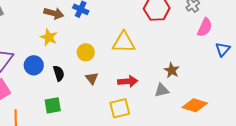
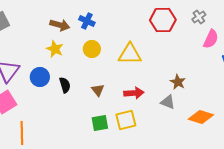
yellow circle: (86, 52) -> (92, 49), moved
gray triangle: (162, 90) -> (168, 102), turned 35
green square: (53, 105) -> (100, 123), moved

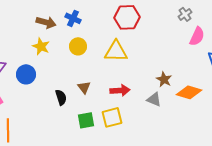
red hexagon: (163, 20) -> (127, 17), moved
black semicircle: (65, 85) -> (61, 97), moved
orange diamond: (201, 117) -> (189, 92), moved

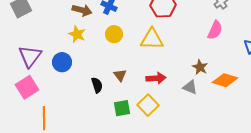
pink semicircle: (197, 36) -> (215, 30), moved
yellow square: (112, 117) -> (148, 105), turned -30

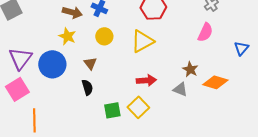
yellow triangle: (152, 39) -> (142, 41), turned -30
blue circle: (62, 62) -> (52, 64), size x1.4
brown triangle: (120, 75) -> (90, 63), moved

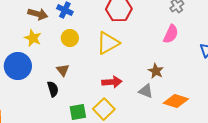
brown triangle: (90, 63) -> (63, 70), moved
orange diamond: (215, 82) -> (176, 101), moved

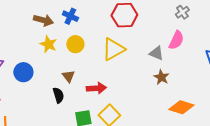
yellow star: (33, 38) -> (48, 44), moved
blue circle: (18, 66) -> (23, 72), size x0.7
red arrow: (112, 82) -> (96, 88), moved
gray triangle: (146, 91) -> (156, 53), moved

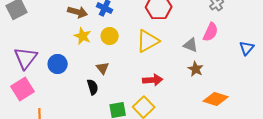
red arrow: (96, 88) -> (153, 80), moved

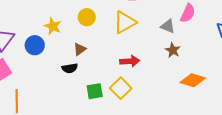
yellow star: (83, 36) -> (53, 26), moved
brown triangle: (103, 68) -> (80, 49), turned 32
black semicircle: (93, 87) -> (70, 68), turned 98

